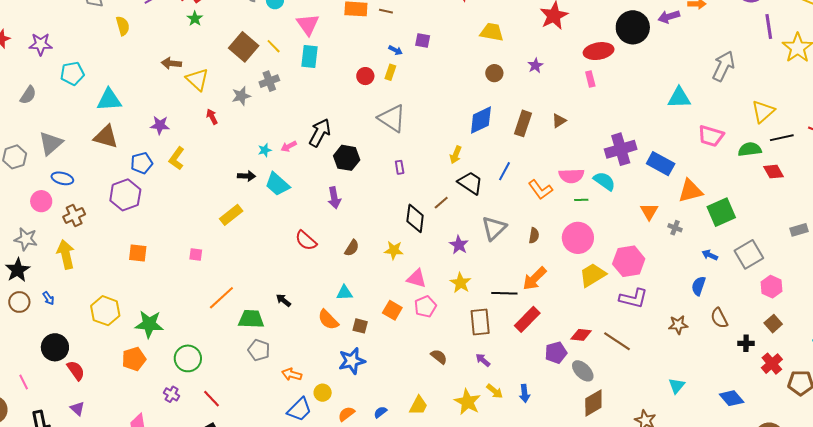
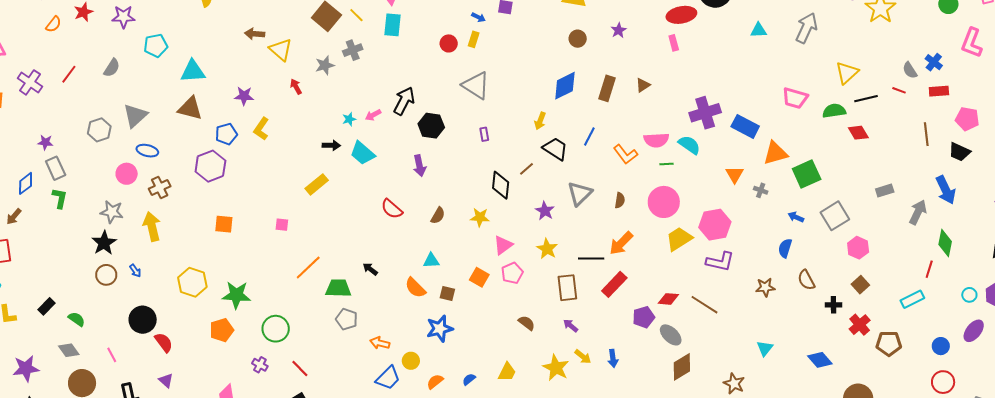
cyan triangle: (679, 98) -> (759, 30), moved, size x0.7
pink triangle: (417, 278) -> (503, 245), turned -50

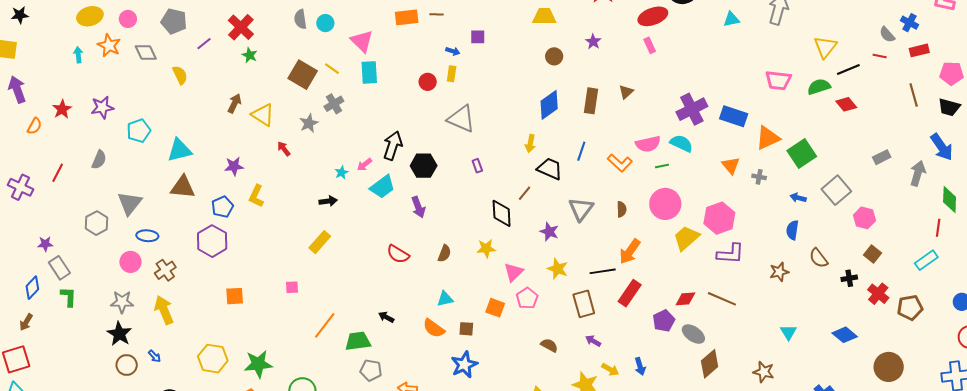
brown arrow: (255, 34) -> (234, 103), turned 120
cyan trapezoid: (362, 153) -> (382, 187), moved, turned -68

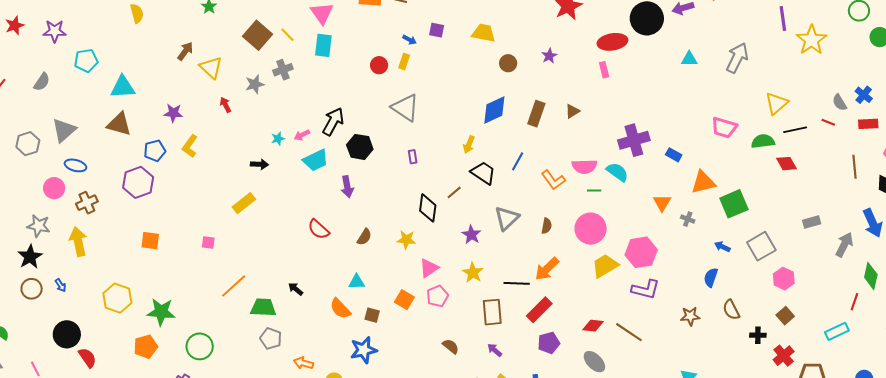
yellow trapezoid: (544, 16) -> (484, 33), moved
blue rectangle: (734, 116) -> (674, 155), size x0.6
purple pentagon: (664, 321) -> (549, 343), moved

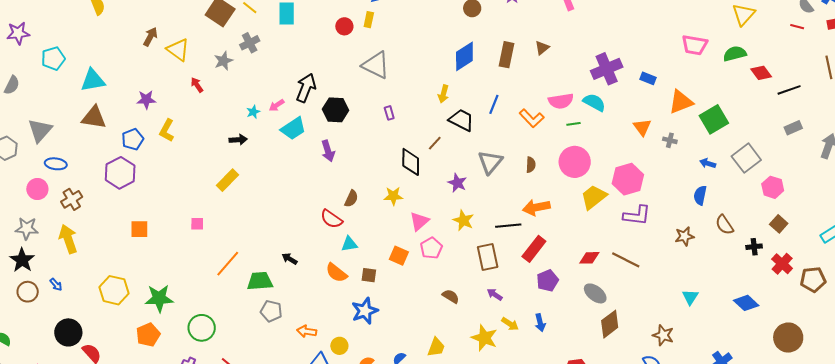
black line: (795, 130) -> (789, 90), moved
red semicircle: (318, 229) -> (331, 219), moved
orange arrow: (547, 269) -> (536, 207), turned 40

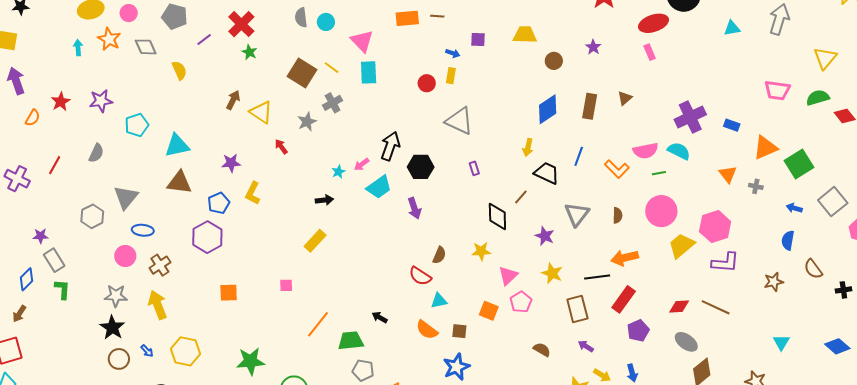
yellow hexagon: (114, 290) -> (185, 351), moved

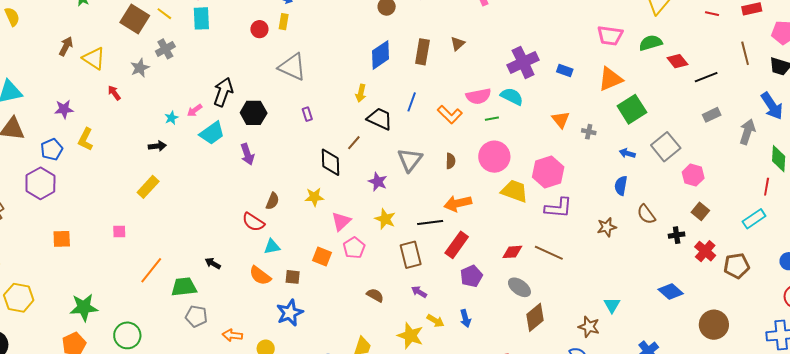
orange triangle: (765, 148) -> (610, 79), moved
yellow trapezoid: (681, 246) -> (515, 191), turned 60
cyan triangle: (781, 342) -> (612, 305), moved

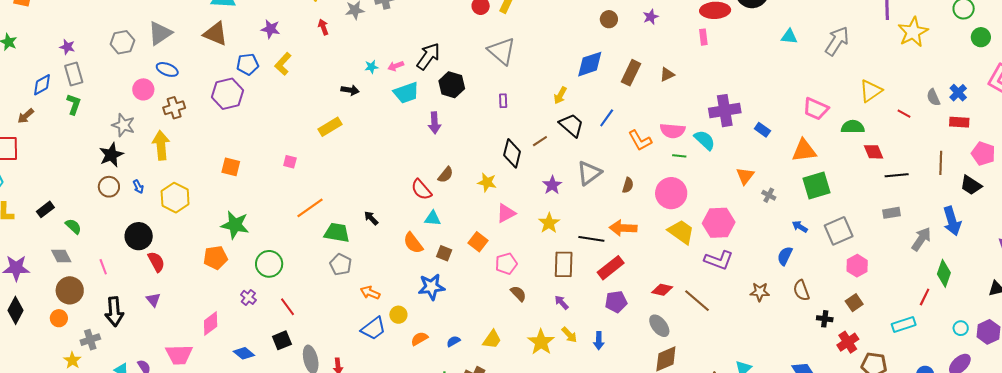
red line: (712, 14) -> (904, 114), moved
orange square: (62, 239) -> (231, 167), moved
pink pentagon: (354, 248) -> (506, 264), moved

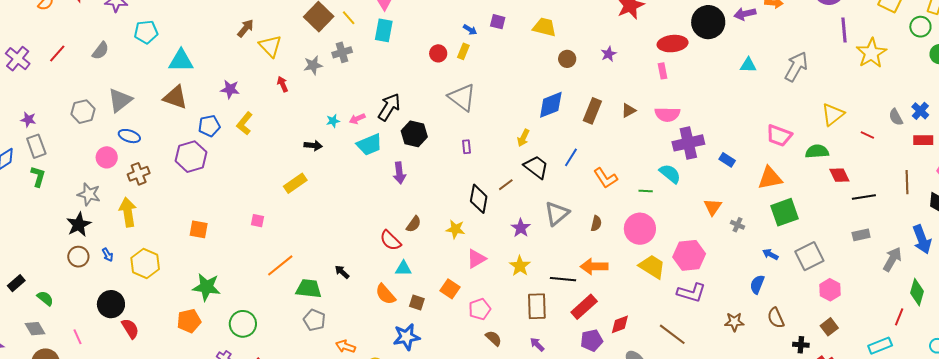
pink semicircle: (673, 131) -> (667, 114), moved
red diamond: (662, 290) -> (620, 324), moved, turned -30

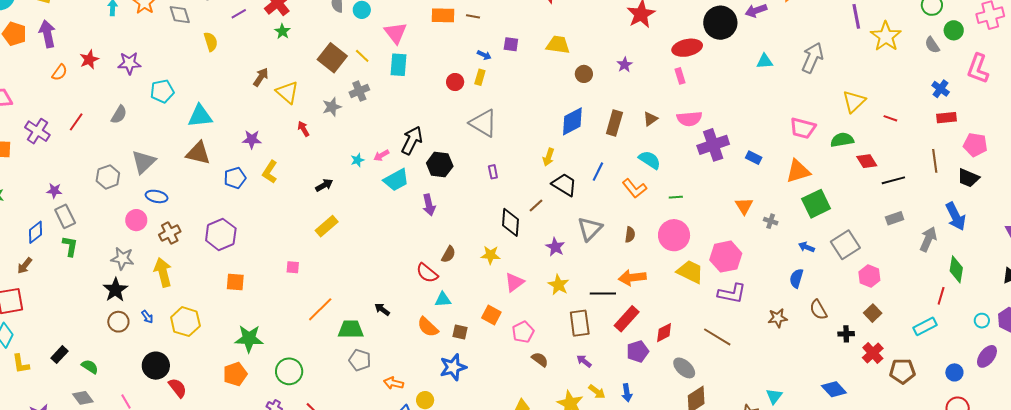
gray semicircle: (896, 117) -> (932, 45), moved
black arrow: (313, 146) -> (324, 185), moved, turned -30
purple hexagon: (191, 157) -> (221, 234), moved
cyan semicircle: (670, 174) -> (650, 160), moved

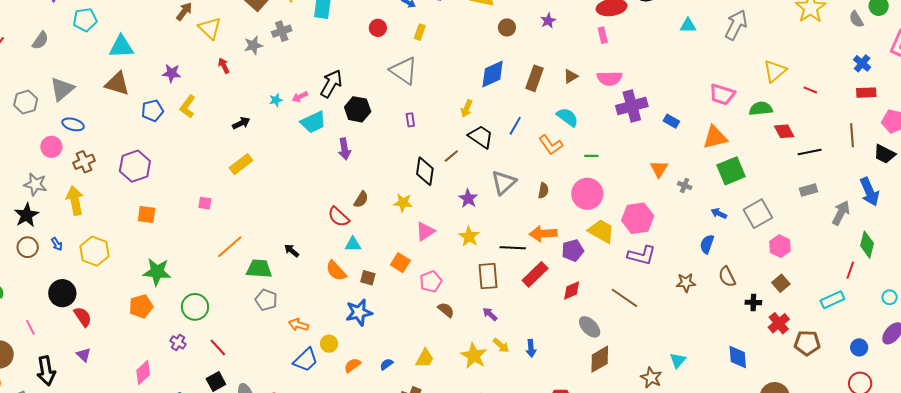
yellow rectangle: (480, 77) -> (420, 32), moved
purple pentagon: (638, 351) -> (573, 250), moved
blue diamond: (834, 389) -> (738, 357), turned 35

